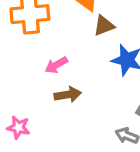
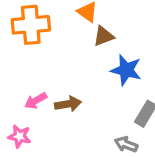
pink arrow: (56, 65) -> (36, 101), moved

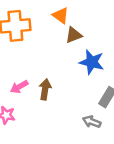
brown arrow: (68, 104) -> (45, 89), turned -72

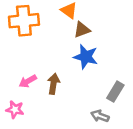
blue star: (92, 62) -> (86, 57), moved

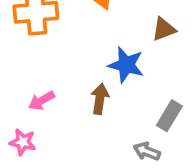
brown triangle: (82, 30) -> (164, 29), moved
brown arrow: (54, 84) -> (100, 99), moved

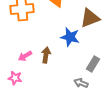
brown triangle: (164, 29) -> (90, 18), size x1.5
brown arrow: (100, 99) -> (46, 55), moved

